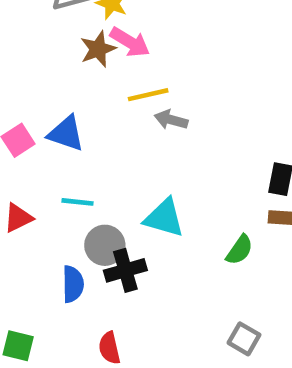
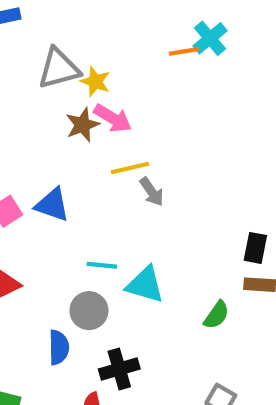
gray arrow: (171, 120) -> (152, 192), turned -140
cyan line: (77, 202) -> (102, 265), moved
black cross: (125, 270) -> (119, 369), moved

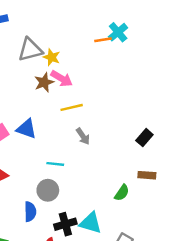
gray arrow: (152, 192) -> (83, 136), moved
black rectangle: (255, 248) -> (144, 138), moved, turned 30
cyan triangle: (145, 285) -> (90, 223), moved

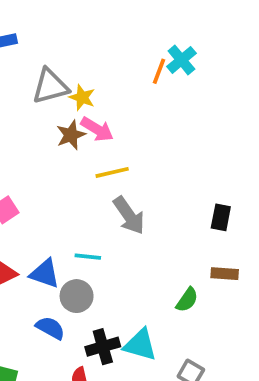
orange line: (103, 40) -> (159, 71), turned -60
blue triangle: (26, 129) -> (45, 274), moved
gray arrow: (83, 136) -> (129, 215), size x1.5
black rectangle: (144, 138) -> (221, 217), turned -30
blue semicircle: (30, 212) -> (50, 328), turned -60

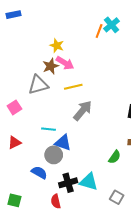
gray triangle: (50, 86) -> (38, 85), moved
gray arrow: (129, 215) -> (83, 111), turned -105
cyan line: (88, 257) -> (49, 129), moved
blue triangle: (45, 274) -> (63, 143), moved

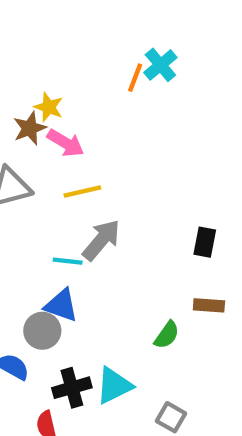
brown star: (51, 66) -> (30, 128), moved
cyan line: (49, 129) -> (68, 261), moved
cyan triangle: (89, 182) -> (114, 386), turned -42

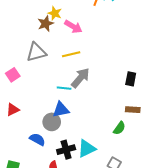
pink arrow: (66, 143) -> (73, 27), moved
blue triangle: (61, 305) -> (61, 110), turned -30
green semicircle: (167, 335) -> (119, 128), moved

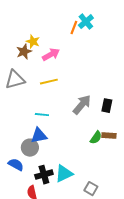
pink arrow: (73, 27) -> (51, 55), turned -60
gray arrow: (80, 78) -> (82, 105), moved
green semicircle: (119, 128) -> (96, 138), moved

